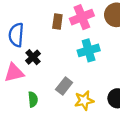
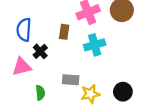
brown rectangle: (57, 22) -> (64, 32), moved
gray rectangle: (64, 86) -> (71, 80), turned 56

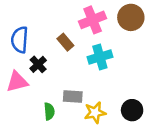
brown rectangle: (64, 32) -> (65, 42), turned -48
green semicircle: (40, 93) -> (49, 111), moved

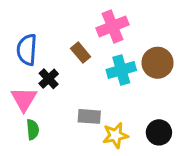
brown circle: (131, 17) -> (158, 63), moved
pink triangle: (17, 82) -> (24, 99), turned -45
green semicircle: (49, 111) -> (33, 130), moved

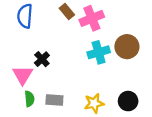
blue semicircle: (27, 50) -> (25, 16), moved
brown rectangle: (81, 53) -> (67, 12), moved
gray rectangle: (89, 116) -> (54, 100), moved

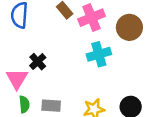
brown circle: (127, 47) -> (129, 27), moved

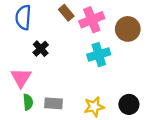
black cross: (38, 62) -> (41, 49), moved

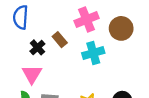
brown rectangle: (66, 13) -> (60, 40), moved
pink triangle: (21, 78) -> (32, 74), moved

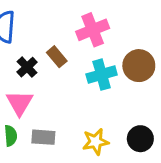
brown circle: (121, 28) -> (139, 66), moved

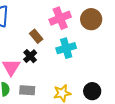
brown circle: (139, 66) -> (91, 19), moved
black cross: (27, 67) -> (30, 56), moved

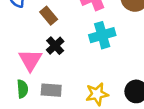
brown rectangle: (36, 36) -> (49, 16), moved

